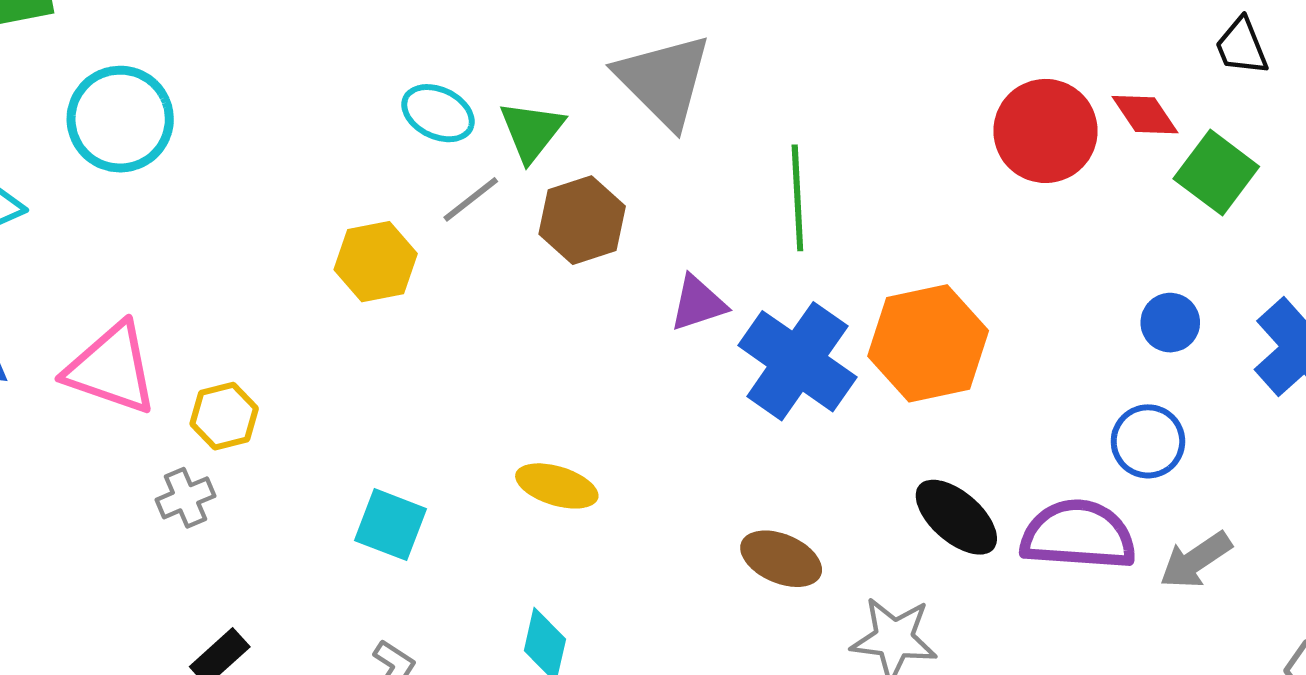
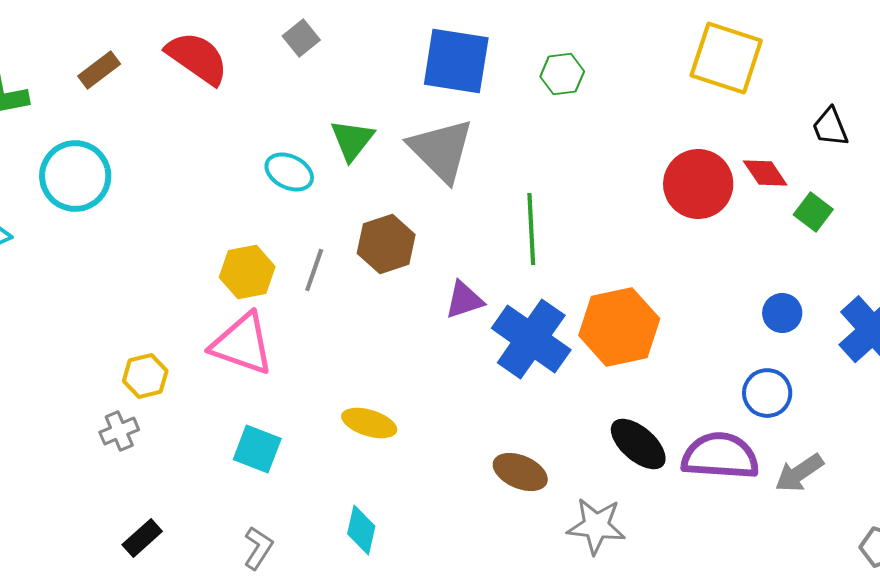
green triangle: (532, 131) -> (352, 140), moved
green square: (1216, 173) -> (813, 212), size x0.7
gray line: (471, 199) -> (314, 270), moved, turned -33
pink triangle: (111, 369) -> (242, 344), moved

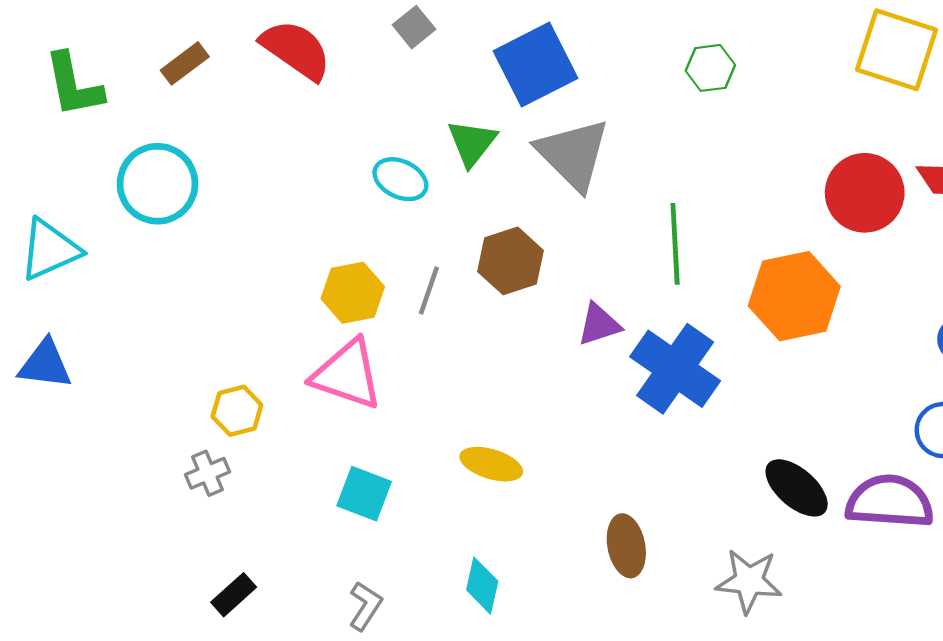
blue square: (456, 61) -> (535, 65), moved, turned -36
orange hexagon: (619, 327) -> (794, 296), moved
brown ellipse: (520, 472) -> (626, 546), moved, turned 56

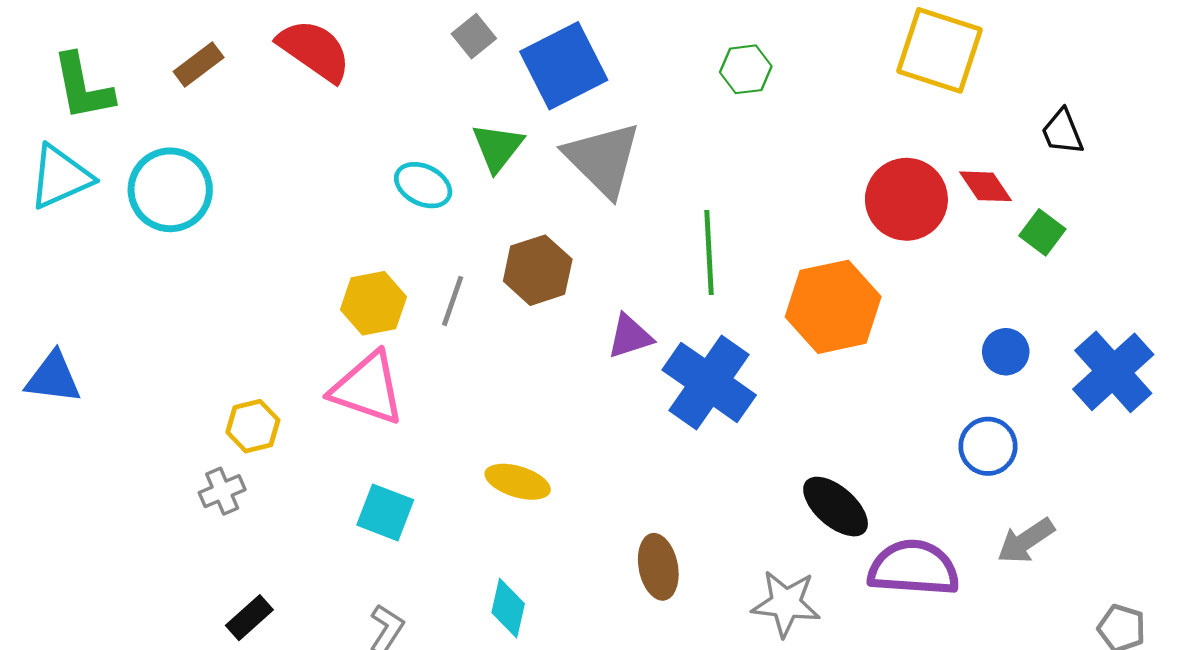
gray square: (414, 27) -> (474, 36), moved
cyan triangle: (50, 250) -> (60, 177), moved
purple semicircle: (890, 502) -> (914, 568), moved

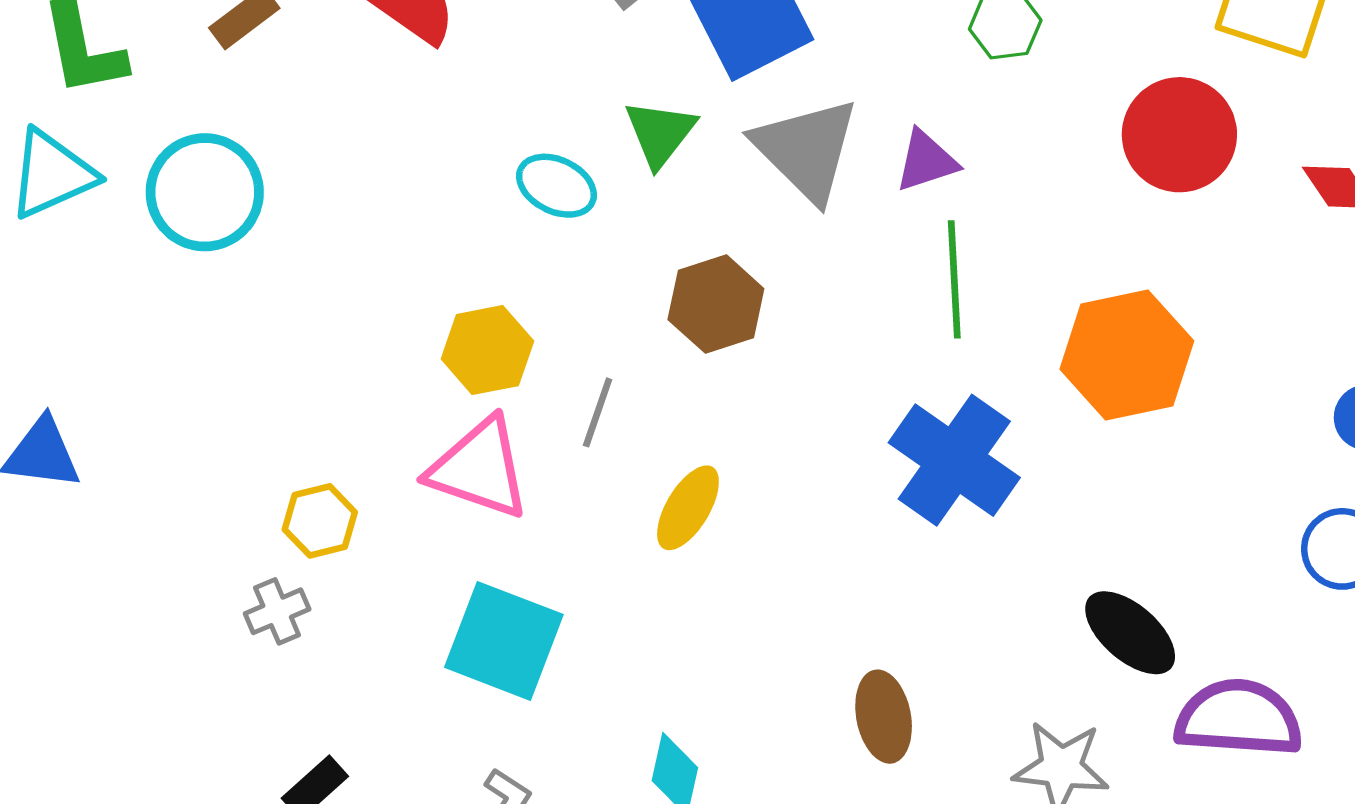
red circle: (906, 199) -> (1179, 135), moved
gray line: (453, 301) -> (598, 412), moved
purple triangle: (630, 336) -> (926, 161), moved
yellow ellipse: (518, 482) -> (688, 508), moved, turned -76
cyan square: (385, 512) -> (504, 641), size x1.5

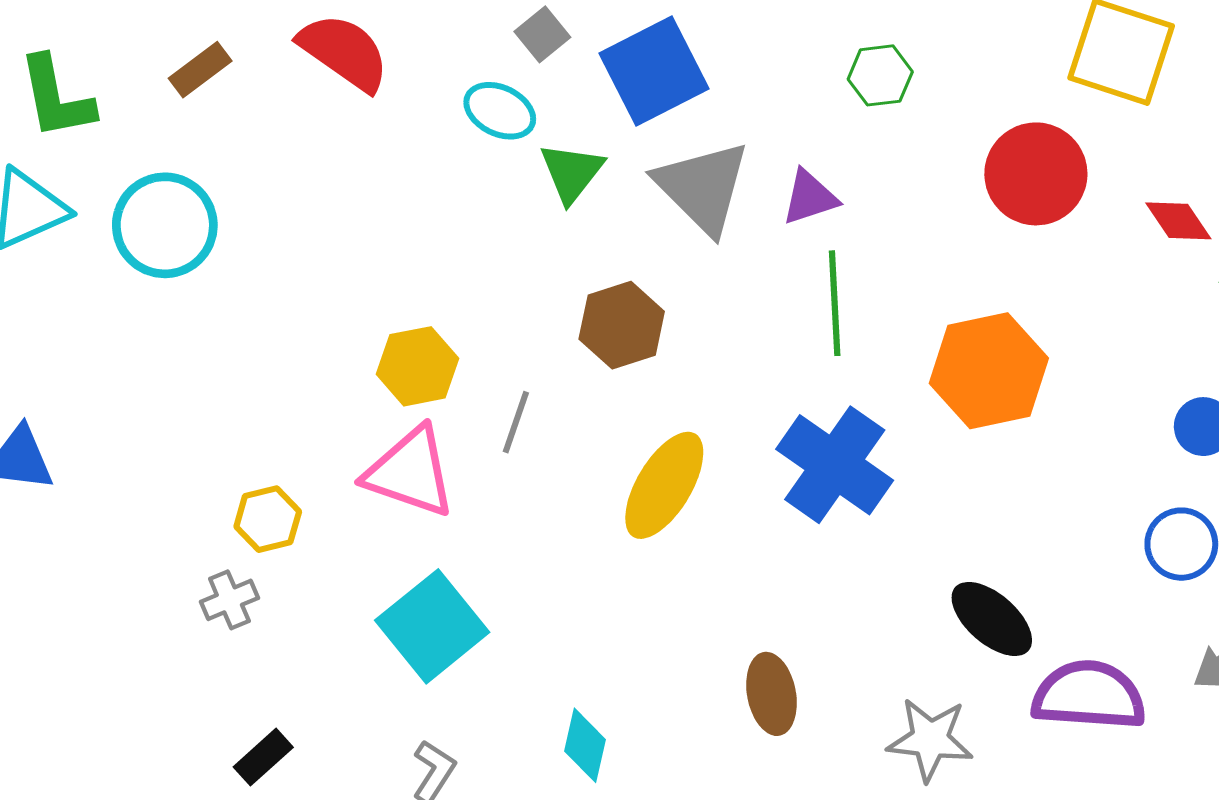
cyan ellipse: (556, 186) -> (500, 111), moved
yellow ellipse: (688, 508) -> (664, 485), moved, size x1.4
cyan square: (504, 641) -> (432, 626), turned 30

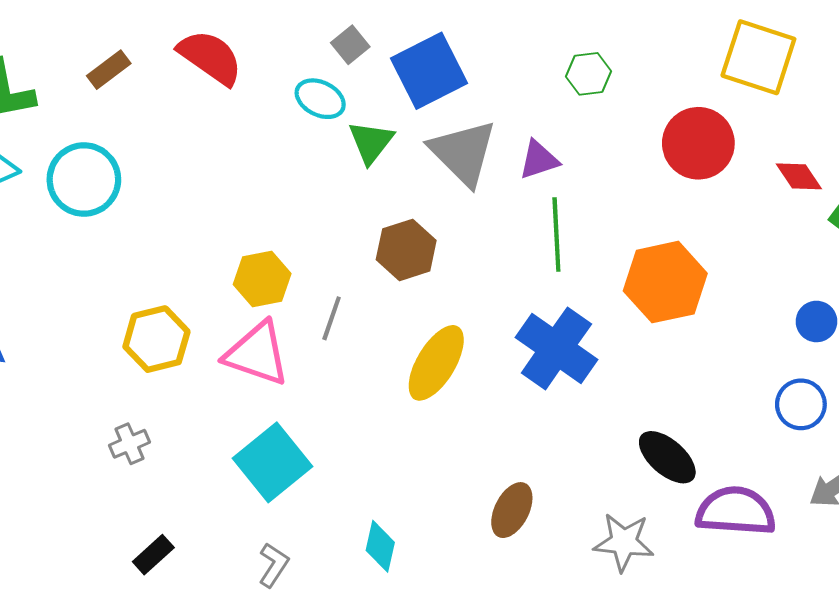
yellow hexagon: (268, 519) -> (156, 339), moved, size x1.4
brown ellipse: (771, 694) -> (512, 510), turned 38

